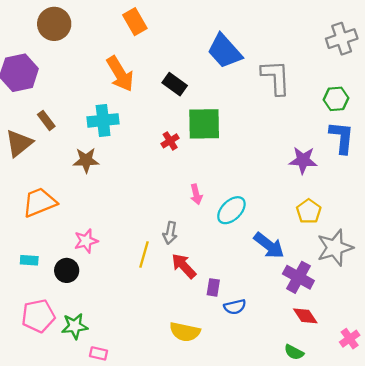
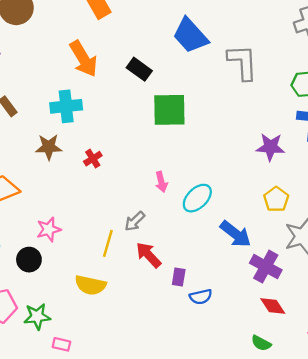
red cross: (170, 141) -> (93, 159), moved
gray arrow: (170, 233) -> (135, 221), turned 35
yellow semicircle: (185, 332) -> (90, 285), moved

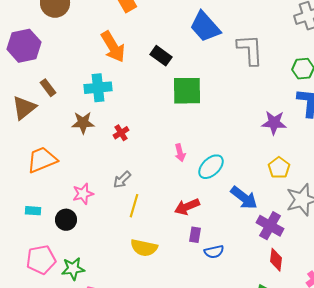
gray arrow: (135, 221) -> (122, 180), moved
red arrow: (149, 255) -> (187, 207), moved, turned -70
yellow semicircle: (90, 285) -> (144, 248), moved
red diamond: (273, 306) -> (276, 260), turned 40

